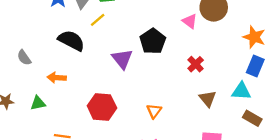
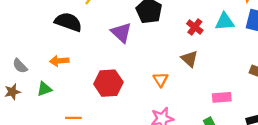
gray semicircle: (24, 58) -> (20, 66), moved
cyan triangle: (241, 91) -> (225, 22), moved
brown triangle: (208, 99) -> (189, 59), moved

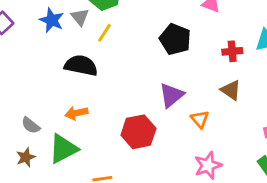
red cross: (195, 27) -> (232, 51), turned -35
purple triangle: (121, 33) -> (171, 95), moved, turned 45
green triangle: (44, 89) -> (63, 149), size x1.6

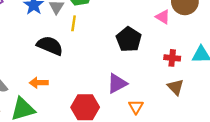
yellow line: (104, 33) -> (74, 23), turned -35
brown triangle: (231, 90) -> (176, 87), moved

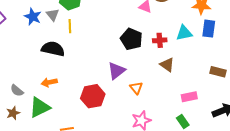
black pentagon: (129, 39) -> (131, 39), moved

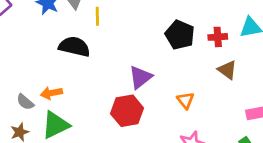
purple triangle: (116, 71) -> (140, 77), moved
orange arrow: (49, 82) -> (51, 93), moved

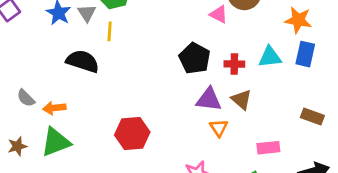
purple triangle: (140, 77) -> (209, 99), moved, turned 40
orange triangle: (185, 100) -> (219, 128), moved
gray semicircle: (25, 102) -> (26, 98), moved

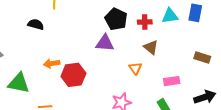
black semicircle: (83, 61) -> (36, 24), size x0.7
purple triangle: (209, 99) -> (105, 43), moved
orange arrow: (54, 108) -> (52, 63), moved
green triangle: (56, 142) -> (19, 83), turned 35

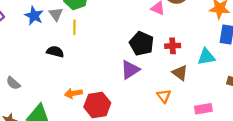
cyan triangle: (170, 16) -> (206, 57), moved
purple triangle: (105, 43) -> (130, 70), turned -36

